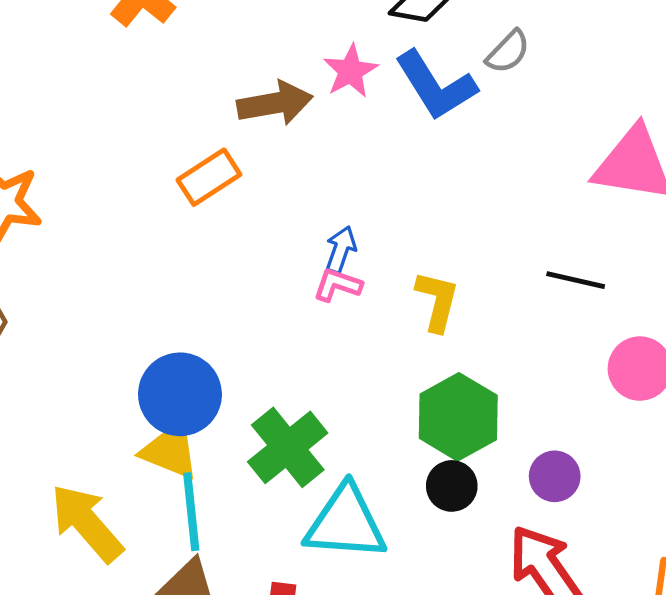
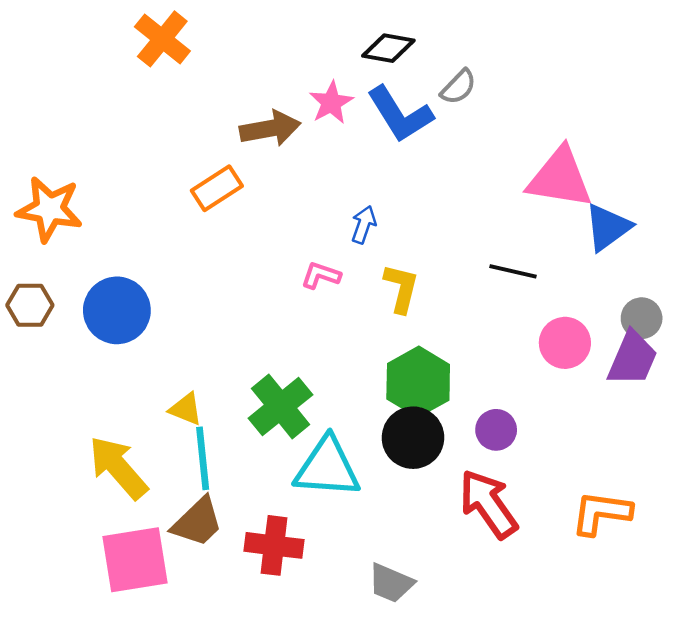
blue arrow: (341, 250) -> (364, 225), moved
blue circle: (180, 394) -> (117, 310), moved
yellow triangle: (170, 451) -> (186, 409), size x0.7
black circle: (452, 486) -> (413, 438), size x1.5

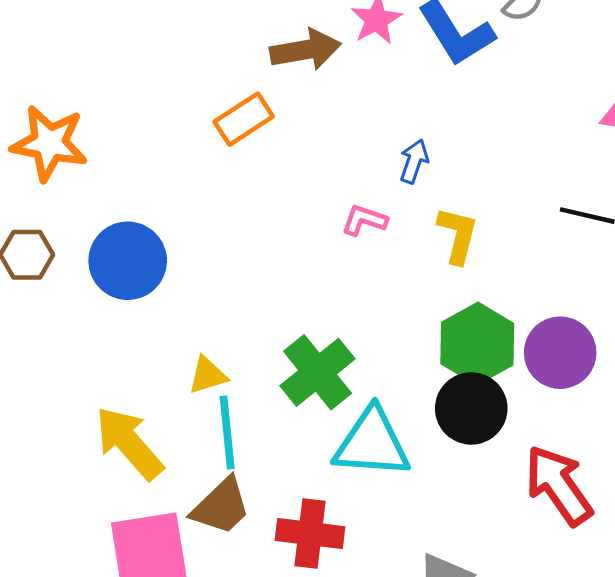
yellow triangle: (186, 409) -> (208, 375), turned -39
purple circle: (496, 430) -> (560, 353), moved, size x1.5

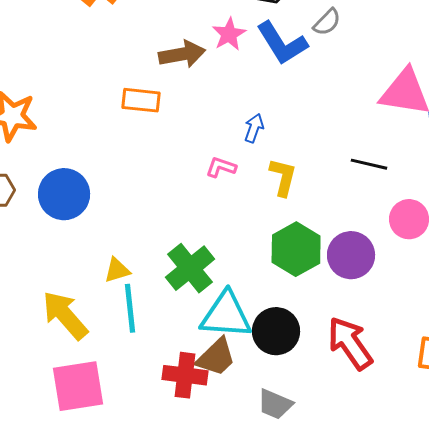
orange rectangle: (244, 119) -> (141, 100), turned 39
black circle: (471, 408) -> (276, 331), moved
brown trapezoid: (221, 506) -> (216, 357), moved

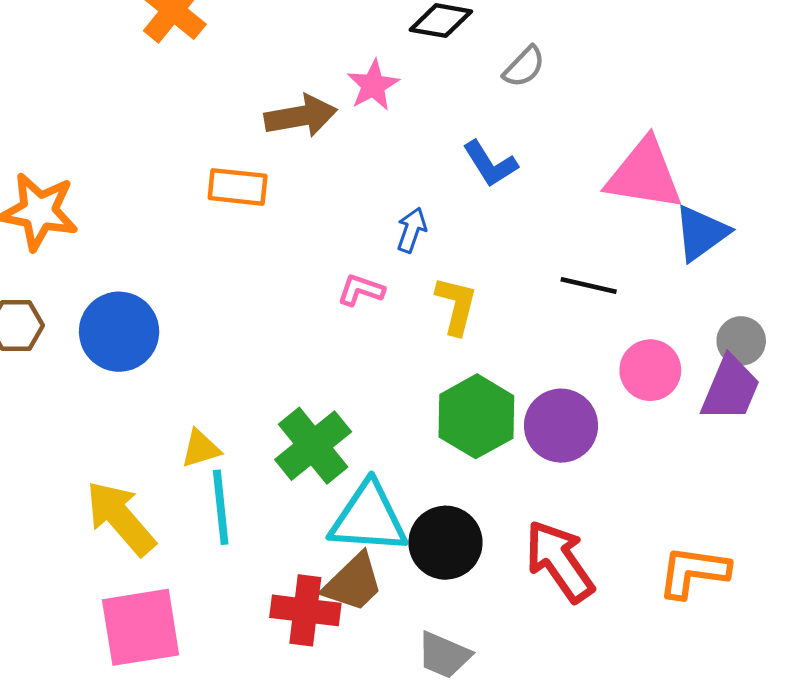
blue L-shape: (282, 43) -> (490, 164), moved, size x0.7

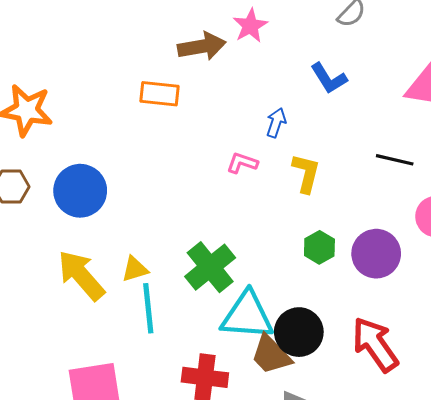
green hexagon: (476, 416) -> (319, 247), size x0.6
yellow arrow: (121, 518) -> (81, 275), moved
brown trapezoid: (353, 583) -> (271, 355), moved, turned 90

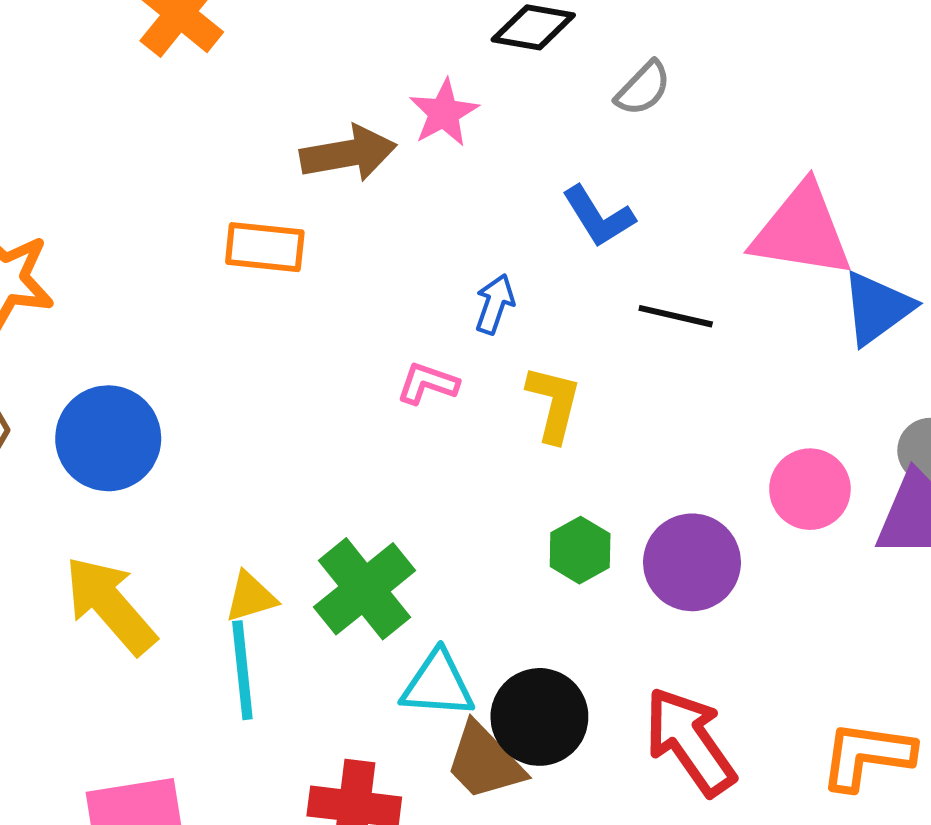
black line: (395, 160) -> (676, 316), moved
yellow triangle: (135, 269) -> (251, 597), moved
cyan triangle: (247, 316) -> (438, 684), size x0.7

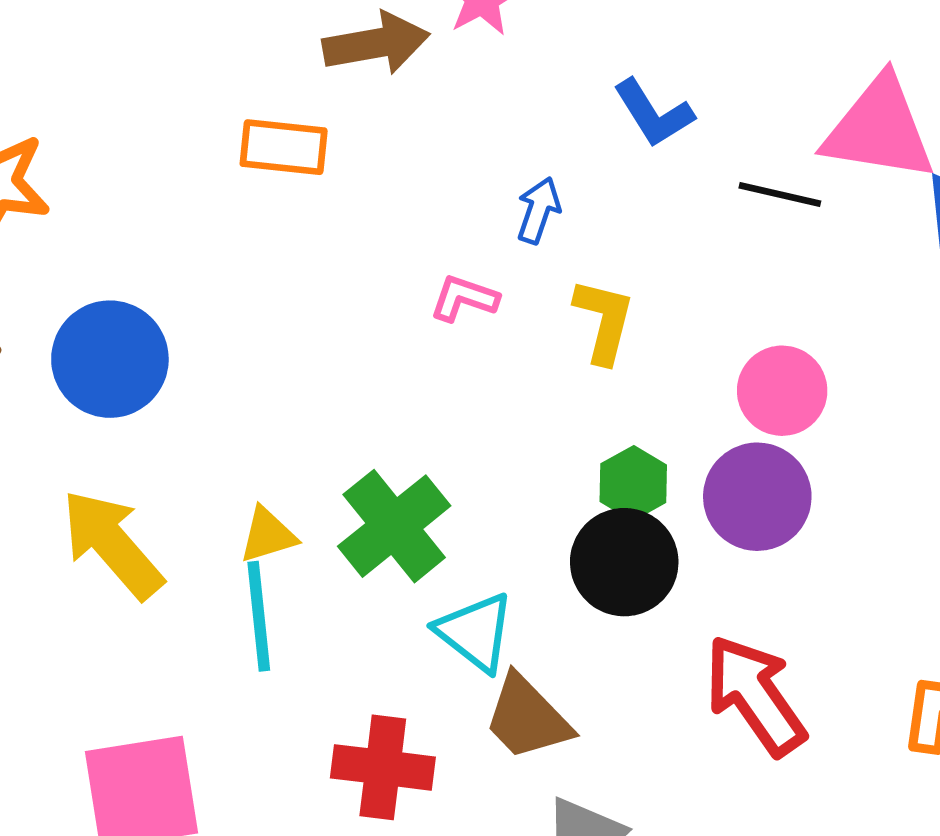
black line: (676, 316) -> (780, 194), moved
pink circle: (810, 489) -> (782, 391), moved
cyan triangle: (438, 684) -> (475, 632), turned 34
black circle: (539, 717) -> (624, 562), moved

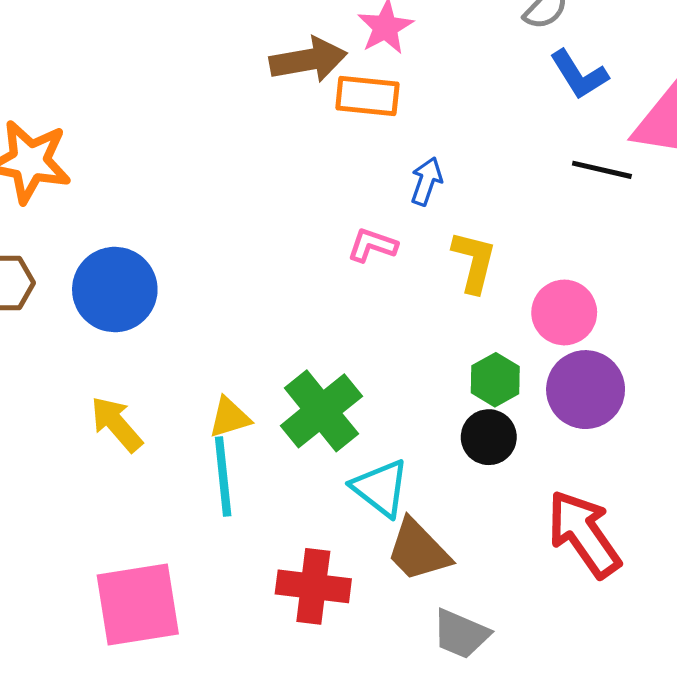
blue L-shape: (654, 113) -> (579, 75), moved
orange rectangle: (284, 147) -> (367, 96), moved
pink circle: (782, 391) -> (564, 312), moved
yellow arrow: (112, 544) -> (116, 424), size x0.7
black circle: (624, 562) -> (489, 437), size x0.7

